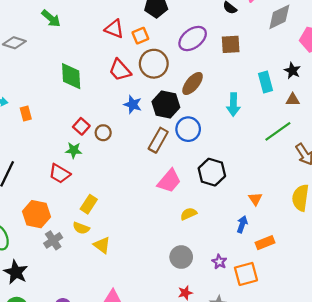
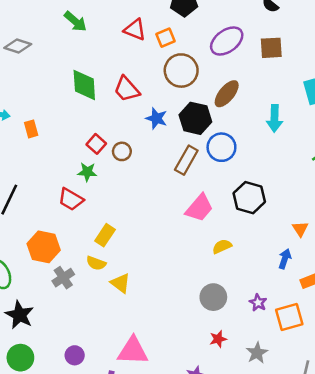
green arrow: (51, 18) -> (75, 21), moved
red trapezoid: (120, 70) -> (127, 89), moved

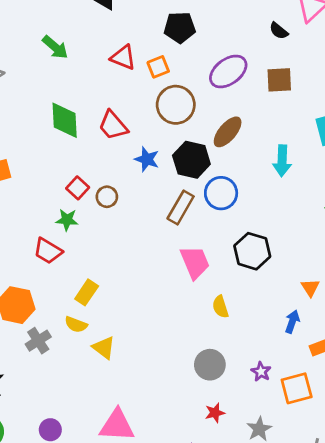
pink trapezoid: (199, 208) -> (195, 262), turned -64
yellow semicircle: (222, 246) -> (220, 307), turned -84

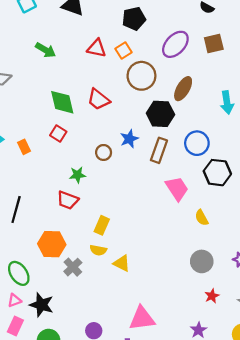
blue star: (147, 159) -> (129, 139), moved, turned -30
red square: (78, 188) -> (58, 134), moved
blue circle: (221, 193) -> (197, 143), moved

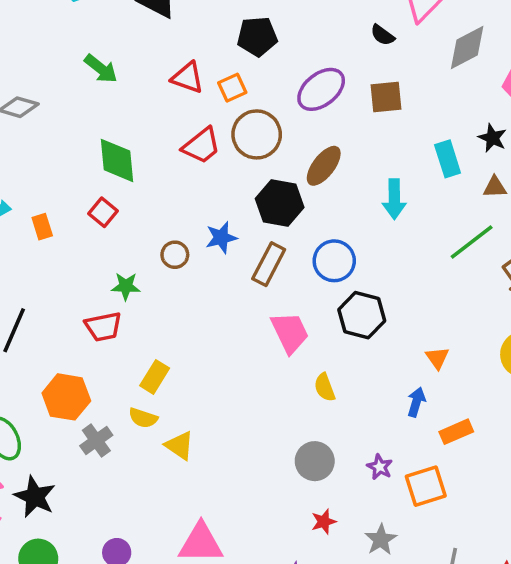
red trapezoid: (98, 99) -> (201, 146), moved, turned -85
red trapezoid: (68, 200) -> (103, 327), turned -40

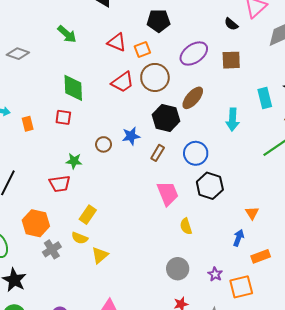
red square: (103, 212) -> (63, 117), turned -35
brown rectangle: (269, 264) -> (158, 153), size x0.7
yellow triangle: (180, 446) -> (100, 255), turned 42

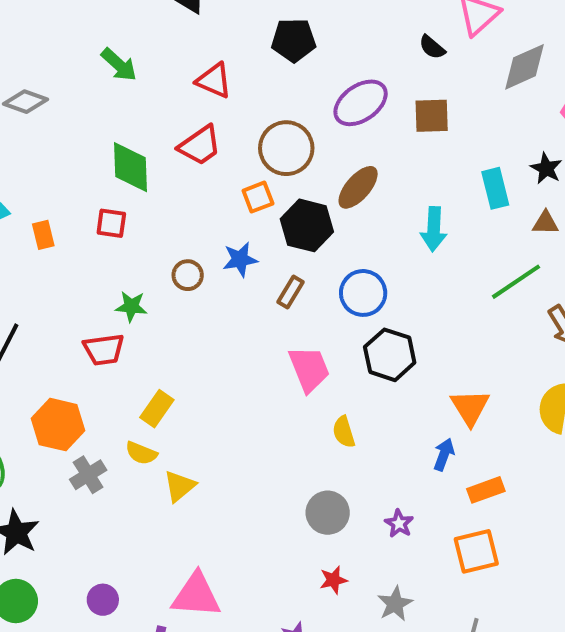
orange square: (142, 49) -> (258, 197), moved
red trapezoid: (123, 82) -> (200, 145), moved
orange triangle: (252, 213) -> (470, 407), size x1.5
orange square: (241, 287) -> (476, 551), moved

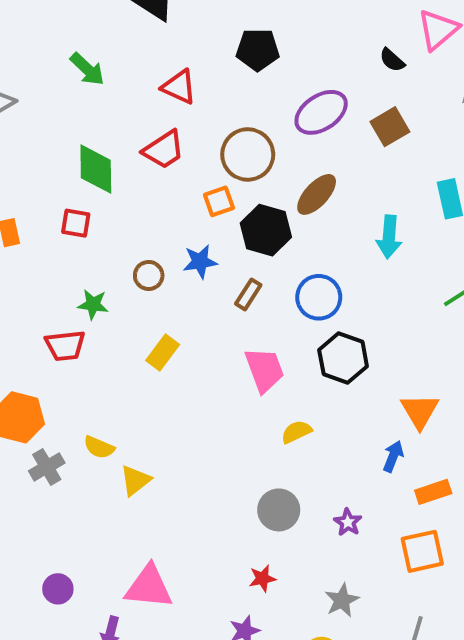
brown square: (432, 116) -> (390, 127), turned -30
yellow rectangle: (157, 409) -> (163, 352), moved
yellow semicircle: (344, 432) -> (296, 432), turned 80
red star: (333, 580) -> (262, 578), moved

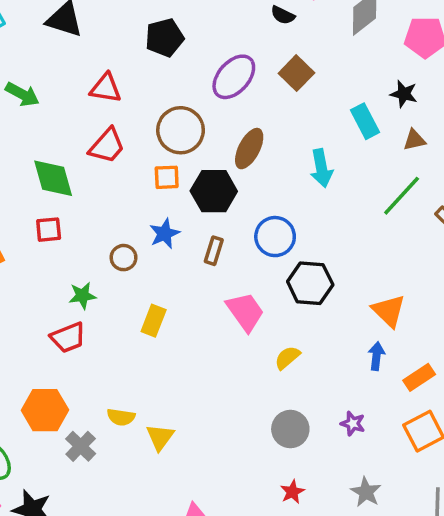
orange square: (219, 201) -> (167, 177), turned 32

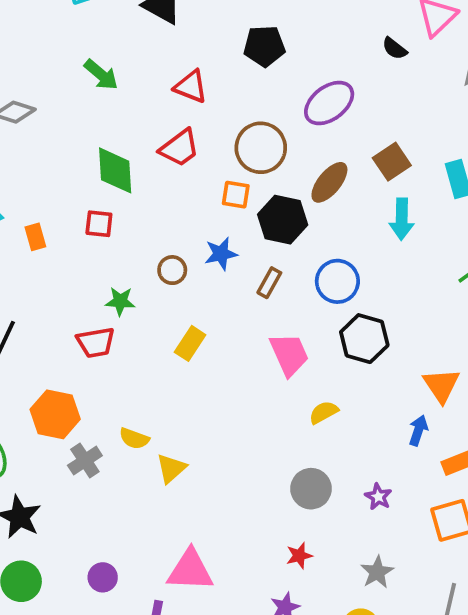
brown square: (296, 73) -> (392, 162), moved

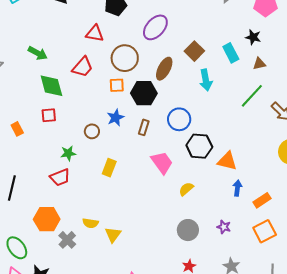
green arrow: (101, 75) -> (38, 53), moved
red triangle: (191, 87) -> (95, 33), moved
orange triangle: (441, 385) -> (227, 161), moved, turned -30

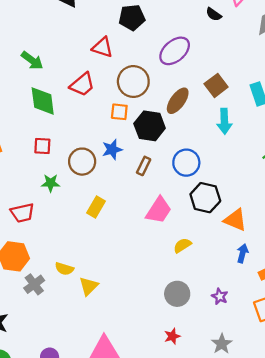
red square: (49, 115) -> (42, 146), moved
brown circle: (92, 131) -> (82, 162), size x1.5
pink trapezoid: (162, 163) -> (159, 210), turned 60
red trapezoid: (60, 177) -> (22, 213), moved

